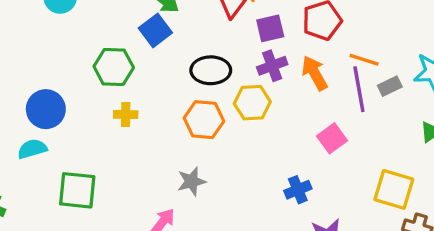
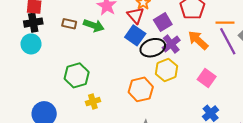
blue square: (155, 30) -> (135, 35), moved
black ellipse: (211, 70) -> (153, 48), moved
pink square: (332, 138) -> (207, 78), moved

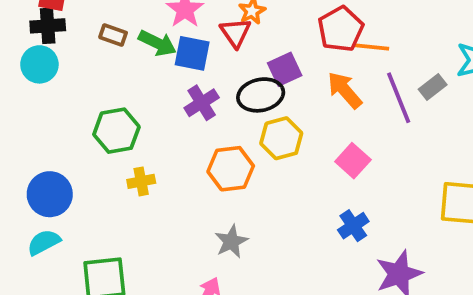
purple square: (163, 22) -> (285, 69), moved
orange line: (225, 23) -> (372, 47), moved
blue square: (135, 35) -> (192, 53), moved, turned -30
purple cross: (171, 44) -> (202, 103), moved

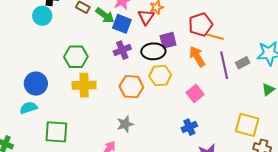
yellow cross: (141, 181) -> (84, 85), size x1.6

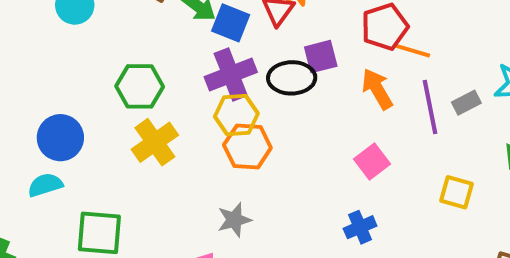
purple cross: (122, 50) -> (231, 74), size x1.4
yellow hexagon: (160, 76) -> (236, 115), moved
yellow cross: (84, 85) -> (155, 142), turned -35
yellow square: (247, 125) -> (457, 192), moved, size x0.7

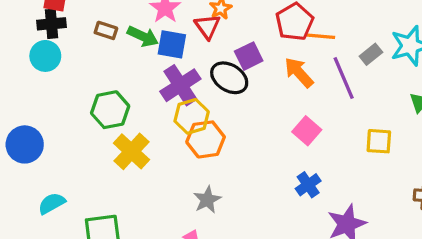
black ellipse: (292, 78) -> (229, 78), turned 45
gray rectangle: (466, 103) -> (371, 54), moved
blue circle: (60, 138) -> (25, 144), moved

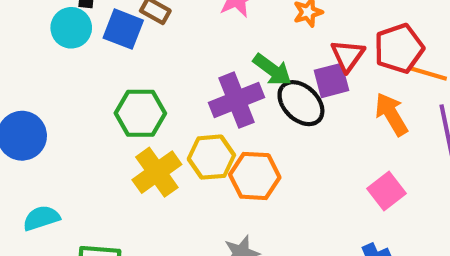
red triangle: (207, 27) -> (348, 56), moved
green arrow: (143, 36) -> (272, 70), moved
blue square: (172, 44) -> (123, 29), moved
yellow hexagon: (192, 116) -> (211, 157), moved

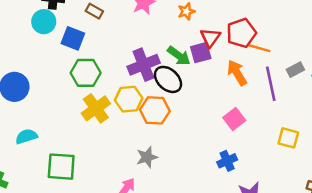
blue square: (123, 29) -> (73, 38), moved
green arrow: (272, 70) -> (179, 56), moved
black ellipse: (301, 103) -> (168, 79), moved

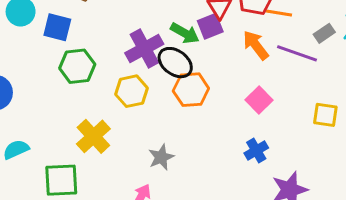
purple line: (271, 84) -> (297, 53), turned -52
yellow cross: (96, 108) -> (93, 136), moved
orange hexagon: (155, 110) -> (191, 90), moved

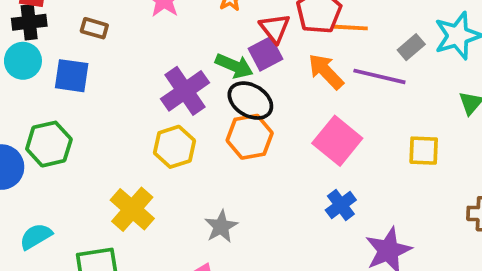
black ellipse: (175, 63) -> (250, 101), moved
green hexagon: (77, 66) -> (49, 144), moved
pink square: (259, 100) -> (337, 141), size x1.4

